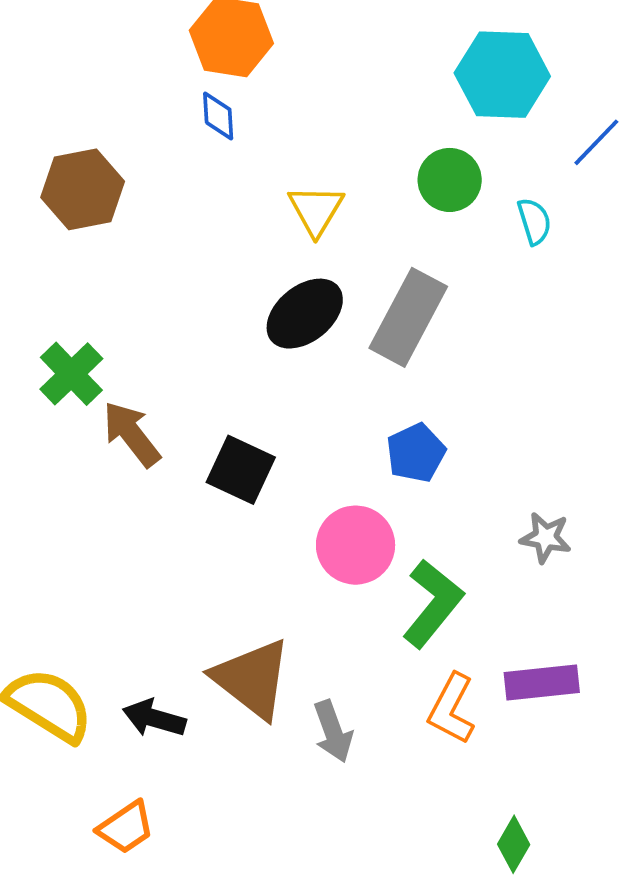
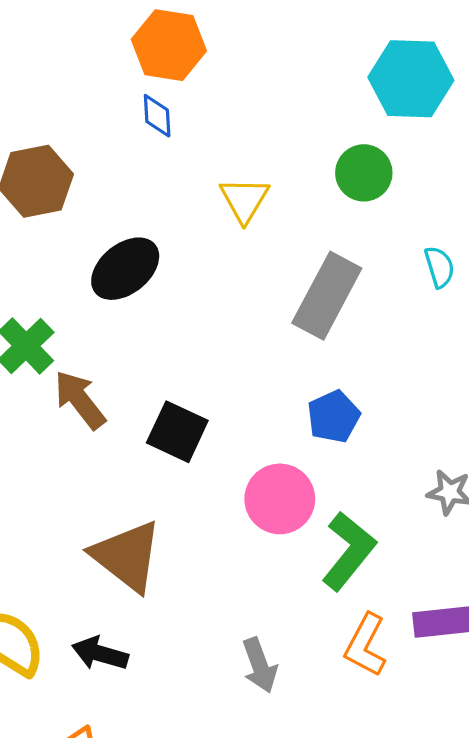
cyan semicircle: (534, 221) -> (439, 267), moved
black ellipse: (305, 314) -> (125, 269), moved
brown triangle: (252, 679) -> (127, 556), moved

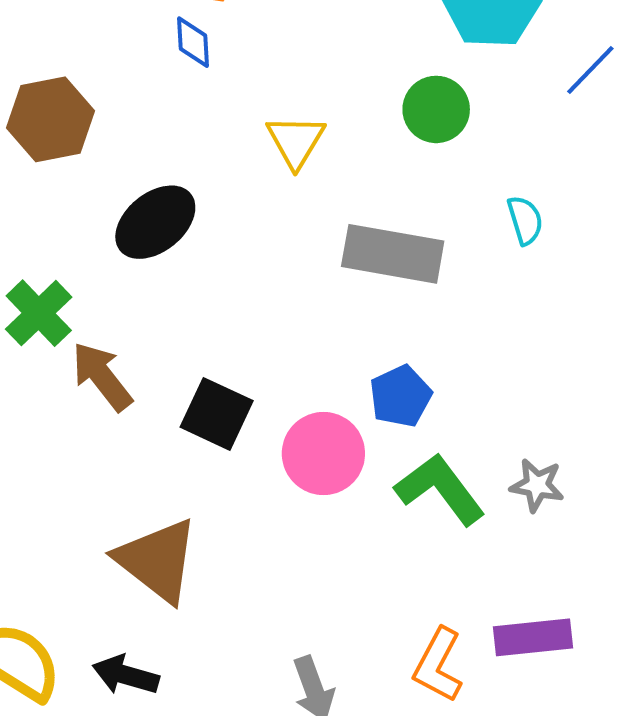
gray rectangle: (327, 296) -> (393, 254), turned 72
pink circle: (280, 499) -> (323, 454), moved
green L-shape: (349, 551) -> (440, 489), moved, turned -76

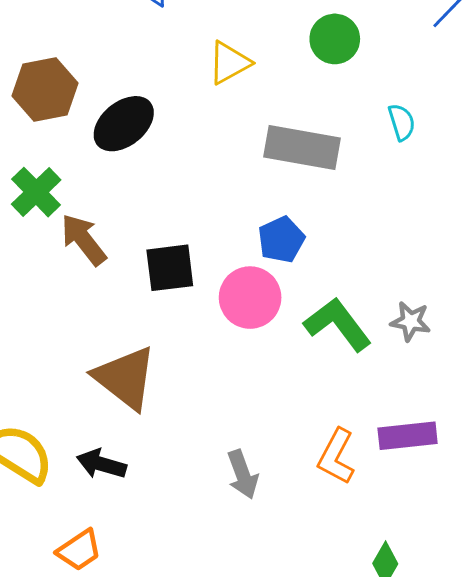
brown hexagon: (51, 119) -> (45, 89), moved
yellow triangle: (296, 141) -> (229, 63), turned 30
blue pentagon: (401, 396) -> (281, 240), moved
black square: (217, 414) -> (170, 268), turned -32

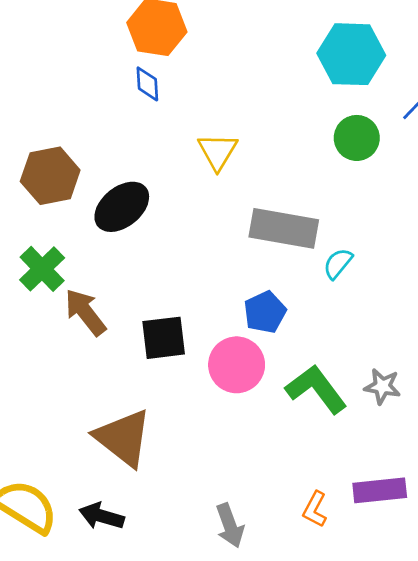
green circle: (335, 39) -> (357, 138), moved
yellow triangle: (229, 63) -> (218, 151), turned -30
cyan semicircle: (402, 122) -> (338, 264), moved, turned -124
orange L-shape: (336, 457) -> (315, 509), size x0.7

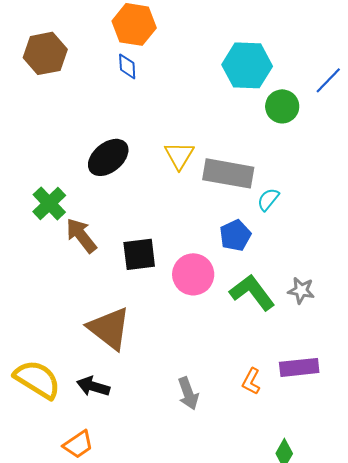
cyan hexagon: (351, 54) -> (247, 65), moved
yellow triangle: (218, 151) -> (179, 155), moved
brown hexagon: (50, 176) -> (45, 53), moved
blue pentagon: (265, 312) -> (235, 235), moved

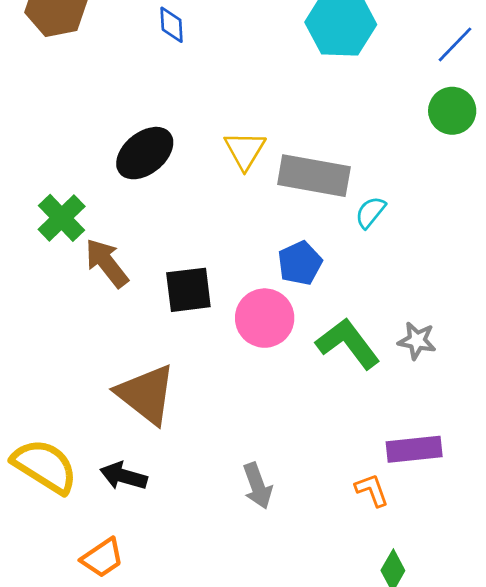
green circle: (282, 106) -> (452, 111), moved
blue pentagon: (235, 235) -> (300, 263), moved
orange L-shape: (251, 381) -> (372, 490), moved, turned 132

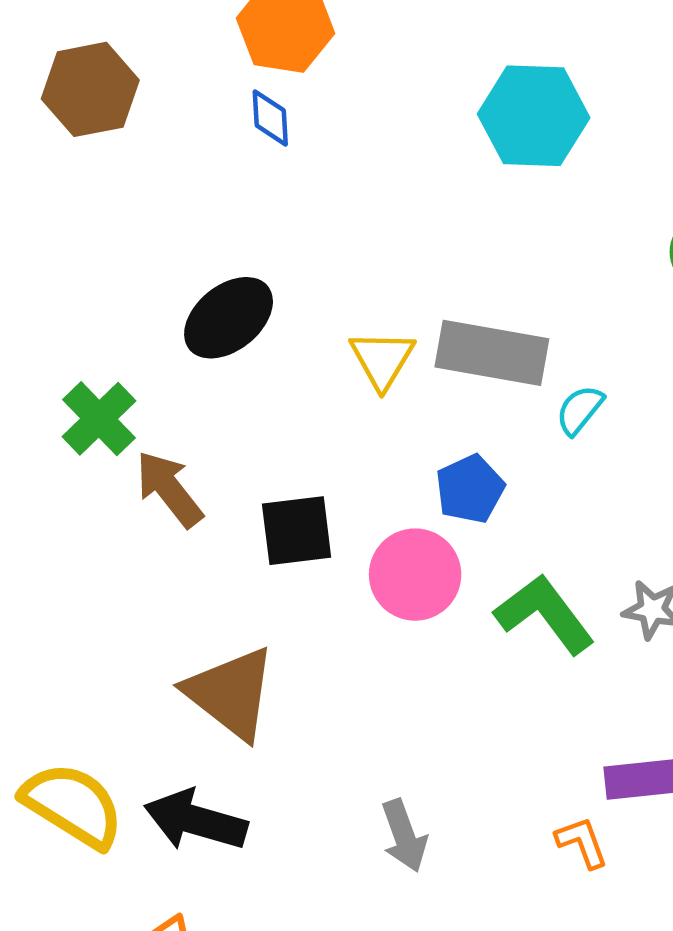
yellow triangle: (245, 150) -> (382, 359), moved
black arrow: (124, 476) -> (196, 820), size x1.4

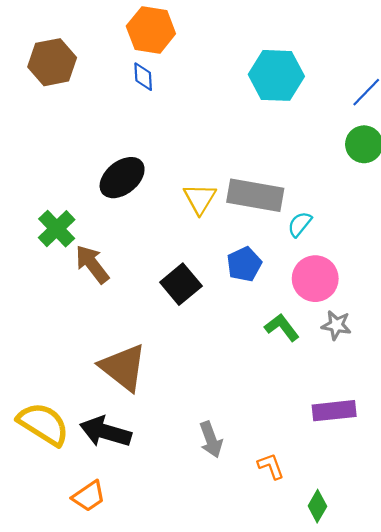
black square: (297, 531) -> (181, 284), moved, turned -33
pink circle: (415, 575) -> (315, 279), moved
green L-shape: (545, 614) -> (282, 327), size x0.7
orange L-shape: (582, 842) -> (271, 466), moved

